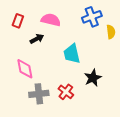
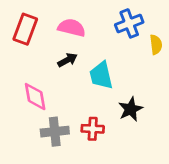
red rectangle: (18, 21) -> (25, 29), size x1.5
black arrow: (37, 39) -> (67, 60), moved
red cross: (66, 92) -> (93, 129), turned -35

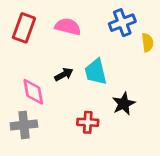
black arrow: (67, 60) -> (64, 74), moved
gray cross: (55, 132) -> (24, 125), moved

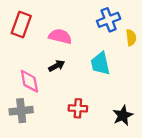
pink semicircle: (68, 27) -> (60, 36), moved
cyan trapezoid: (96, 72) -> (100, 63), moved
black star: (124, 104) -> (123, 115), moved

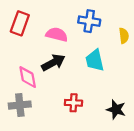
blue cross: (109, 20) -> (89, 21), moved, turned 30
black arrow: (57, 66) -> (53, 63), size x1.5
black star: (123, 115) -> (116, 109), turned -30

